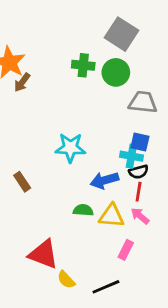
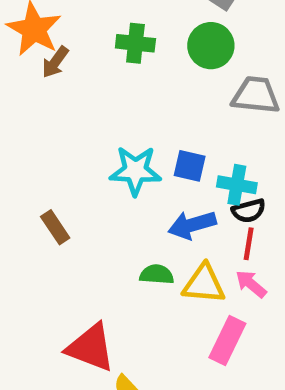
green cross: (83, 65) -> (135, 43), moved
blue square: (140, 142) -> (190, 166), moved
pink rectangle: (126, 250) -> (227, 340), size x1.4

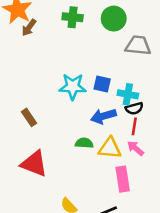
pink rectangle: (227, 340) -> (123, 179), turned -35
red triangle: (91, 348) -> (34, 164), moved

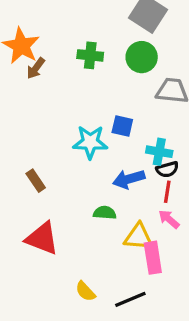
blue square: (102, 84) -> (122, 126), moved
yellow triangle: (110, 148) -> (138, 237), moved

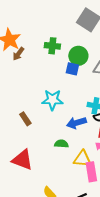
green circle: (142, 57) -> (78, 56), moved
blue square: (122, 126) -> (72, 69), moved
brown rectangle: (36, 181) -> (25, 119), moved

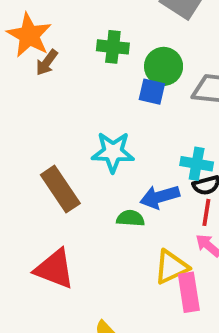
brown rectangle: (25, 119) -> (60, 189), size x1.6
green semicircle: (61, 144) -> (130, 218), moved
yellow triangle: (82, 159) -> (171, 267), turned -30

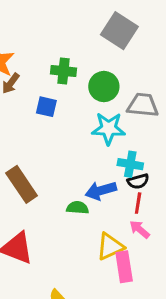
blue square: (152, 92) -> (46, 107), moved
cyan star: (113, 152) -> (109, 128), moved

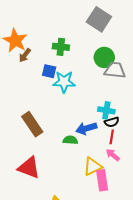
green circle: (104, 87) -> (104, 57), moved
cyan star: (109, 128) -> (64, 82), moved

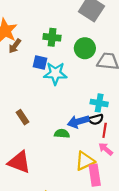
green circle: (104, 57) -> (85, 48), moved
black semicircle: (112, 122) -> (96, 119), moved
brown rectangle: (32, 124) -> (22, 117), size x0.6

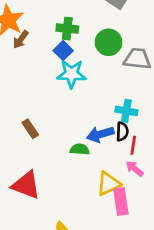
blue square: (40, 62) -> (63, 51), moved, turned 32
black semicircle: (96, 119) -> (122, 132), turned -72

